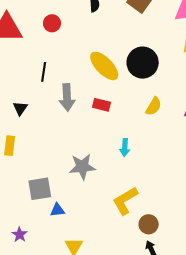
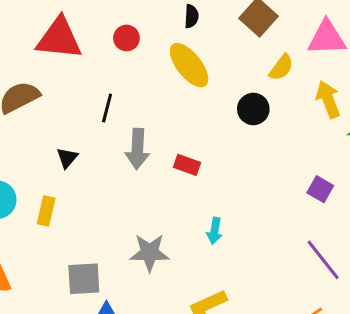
black circle: (143, 63) -> (253, 109), size x0.7
yellow ellipse: (104, 66) -> (189, 65), moved
yellow semicircle: (154, 106) -> (281, 67), moved

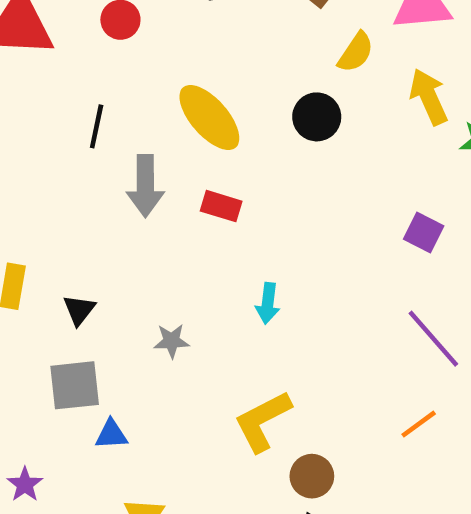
yellow ellipse: (189, 65) -> (209, 118), moved
black triangle: (67, 158) -> (79, 310), moved
gray star: (150, 253) -> (172, 341), size x0.6

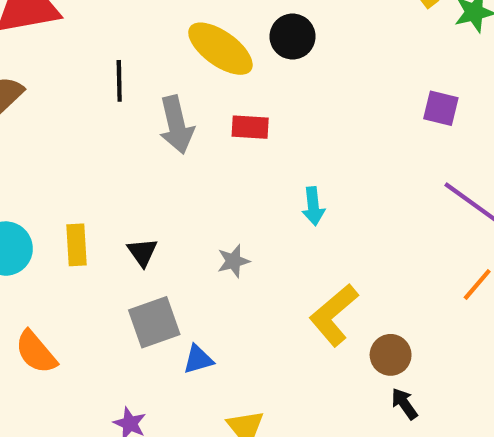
black circle: (317, 117) -> (293, 37), moved

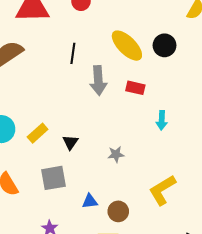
cyan arrow: (313, 206) -> (162, 120), moved
yellow rectangle: (76, 245) -> (38, 133), turned 42
gray square: (154, 322) -> (53, 178), moved
brown circle: (391, 355) -> (118, 211), moved

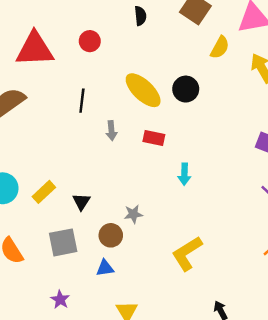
gray arrow: (98, 81) -> (111, 131), size x0.6
brown circle: (118, 211) -> (111, 235), moved

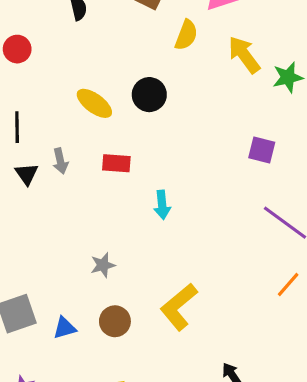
yellow ellipse: (143, 90) -> (94, 103), size x0.7
black triangle: (81, 202) -> (27, 174), moved
brown circle: (111, 235) -> (115, 321), moved
blue triangle: (105, 268) -> (65, 328), moved

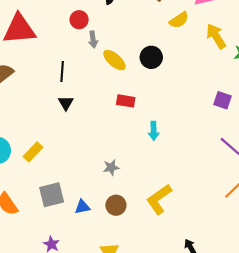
yellow semicircle: (186, 35) -> (179, 20), turned 30
red circle: (17, 49) -> (79, 20), moved
gray arrow: (60, 161) -> (93, 39), moved

